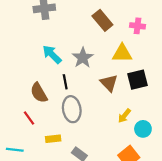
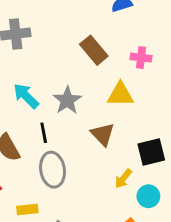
black square: (138, 80) -> (151, 152), moved

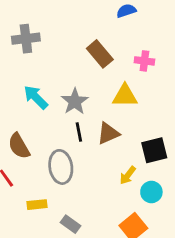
black line: (44, 133) -> (79, 132), moved
brown triangle: (103, 134) -> (108, 133), turned 50

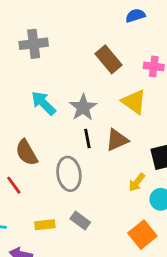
yellow triangle: (125, 96) -> (134, 102), turned 36
yellow rectangle: (37, 205) -> (45, 225), moved
gray rectangle: (71, 224) -> (80, 220), moved

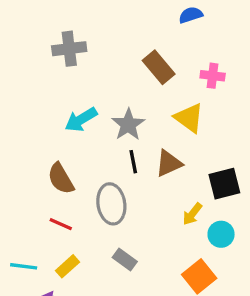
cyan arrow: (43, 103) -> (81, 120), turned -76
red line: (14, 185) -> (61, 224), moved, turned -30
yellow rectangle: (45, 225) -> (67, 266), moved, turned -36

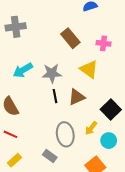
gray star: (128, 125) -> (52, 73), turned 30
black square: (224, 184) -> (111, 110), turned -30
gray ellipse: (111, 204) -> (65, 134), moved

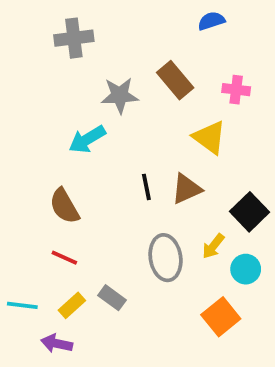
gray cross: (16, 27) -> (74, 38), moved
gray star: (52, 73) -> (120, 95), moved
gray rectangle: (50, 156) -> (112, 298), moved

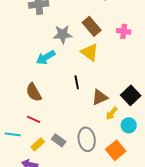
yellow triangle: (209, 137) -> (90, 52), moved
brown triangle: (187, 189) -> (100, 97), moved
gray ellipse: (166, 258) -> (87, 139), moved
cyan line: (22, 305) -> (13, 134), moved

